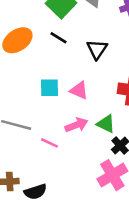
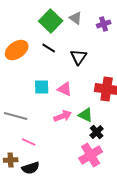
pink line: (49, 143) -> (29, 142), moved

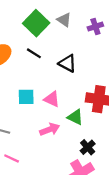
black triangle: (79, 57) -> (67, 63), turned -36
green triangle: (86, 115) -> (75, 117), moved

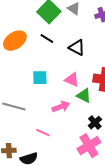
pink triangle: (52, 99) -> (72, 80), moved
pink line: (12, 158) -> (43, 133), moved

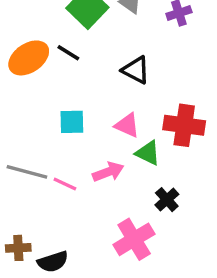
black line: (47, 39) -> (68, 53), moved
pink line: (43, 133) -> (65, 184), moved
pink cross: (89, 146) -> (134, 239), moved

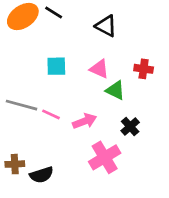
red cross: (184, 125) -> (144, 69), size x0.6
pink arrow: (108, 172) -> (85, 121), moved

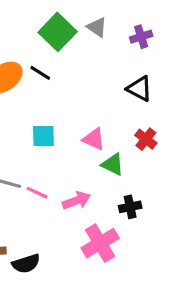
black triangle: (106, 26) -> (140, 89), moved
red cross: (144, 69) -> (146, 139), turned 30
black cross: (130, 127) -> (130, 207), turned 30

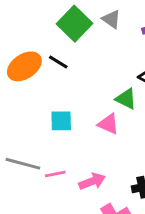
green triangle: (113, 164) -> (126, 99), moved
pink line: (37, 193) -> (55, 174), turned -36

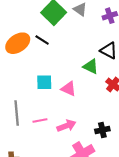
pink triangle: (108, 124) -> (69, 89), moved
gray line: (23, 164) -> (17, 113), turned 70

